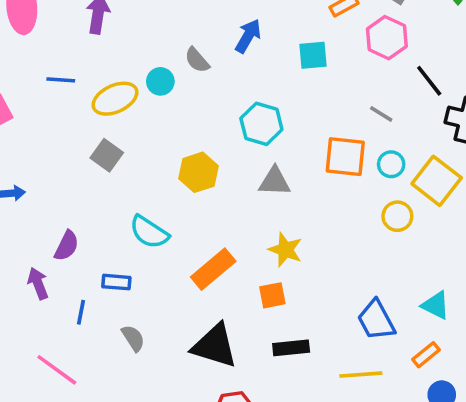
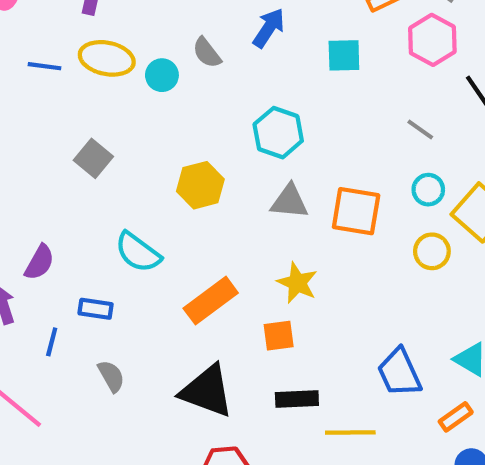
yellow ellipse: (115, 99) -> (107, 58), moved, turned 33
orange square: (345, 157) -> (356, 211), moved
yellow line: (361, 375) -> (350, 433), moved

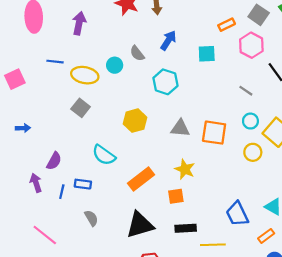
yellow ellipse: (107, 58) -> (85, 75), moved
cyan hexagon: (278, 133) -> (165, 82), moved
blue line: (52, 342) -> (62, 192), moved
black triangle: (207, 391) -> (140, 225), turned -36

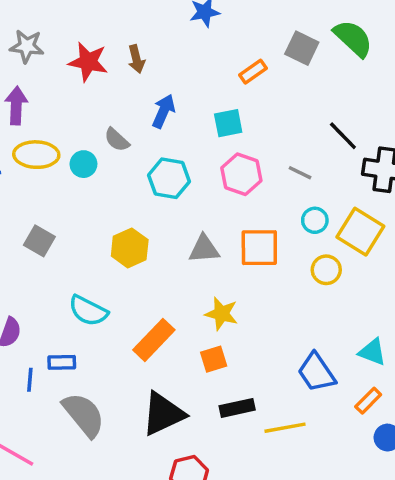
pink hexagon: (251, 45) -> (241, 174), moved
yellow ellipse: (85, 75) -> (36, 155), moved
gray semicircle: (91, 218) -> (84, 415), size x1.8

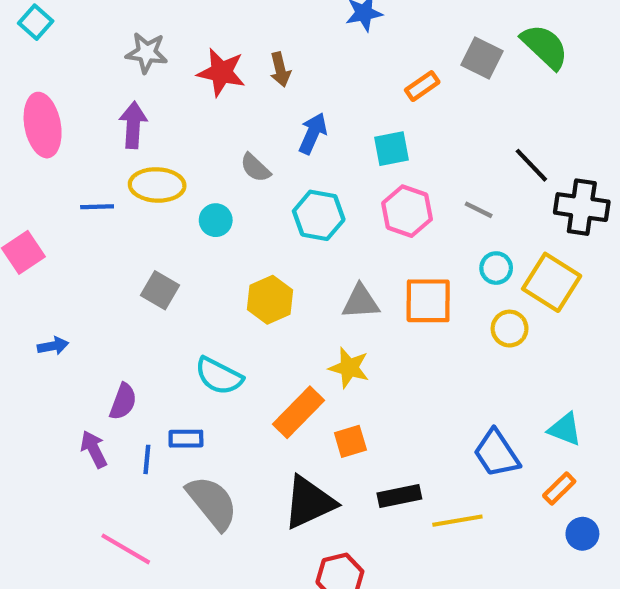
cyan circle: (83, 164) -> (216, 220), moved
yellow star: (222, 314) -> (349, 368), moved
orange square: (214, 359) -> (350, 441), moved

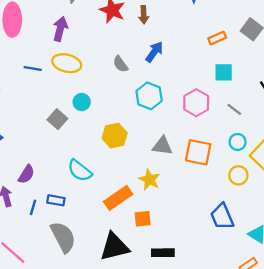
cyan square: (391, 149) -> (224, 72), moved
cyan circle: (216, 220) -> (82, 102), moved
blue trapezoid: (496, 453) -> (222, 217), moved

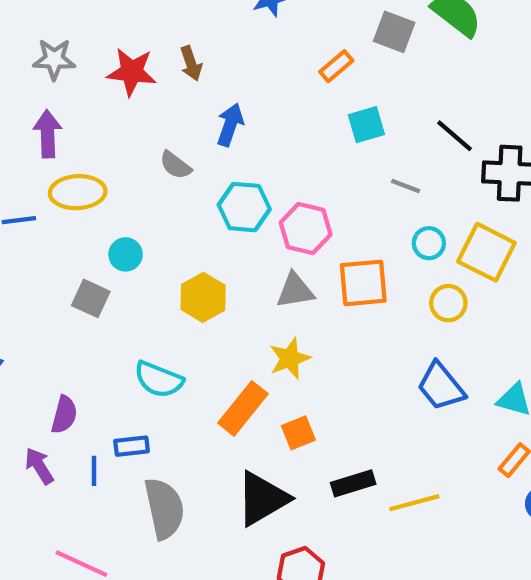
pink hexagon: (196, 103) -> (306, 228), moved
yellow star: (149, 180) -> (290, 358), turned -30
gray semicircle: (63, 237) -> (164, 508), turned 32

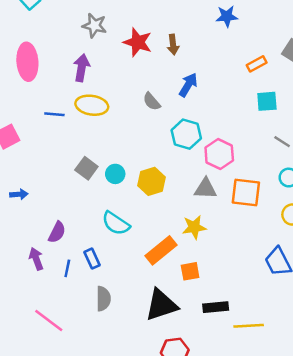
cyan circle: (126, 254) -> (115, 174), moved
blue rectangle: (132, 446) -> (92, 259), turned 60
gray semicircle: (164, 508) -> (103, 299), size x0.7

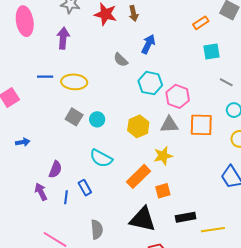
pink ellipse: (27, 62) -> (25, 21), moved
yellow ellipse: (92, 105) -> (74, 82), moved
yellow hexagon: (152, 181) -> (138, 126), moved
gray semicircle: (103, 299) -> (97, 229), moved
black triangle: (161, 305) -> (143, 219), turned 36

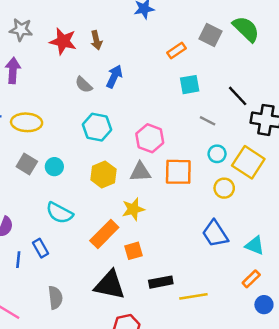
gray semicircle: (121, 60) -> (84, 85), moved
cyan hexagon: (150, 83) -> (97, 127), moved

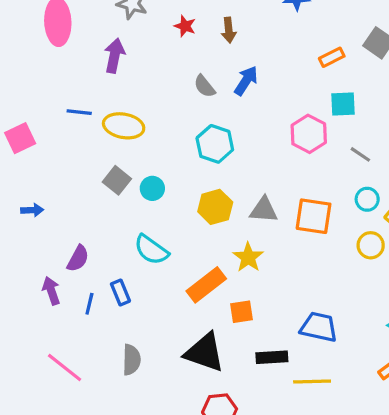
red star: (63, 41) -> (185, 26), size x0.6
pink hexagon: (150, 138) -> (309, 134), moved
yellow star: (133, 209) -> (248, 257), turned -30
blue trapezoid: (215, 234) -> (319, 327), moved, turned 128

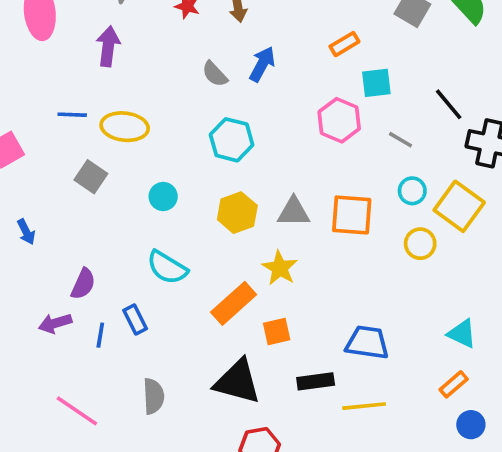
orange rectangle: (332, 57) -> (344, 44), moved
gray square: (117, 180) -> (91, 177), moved
blue arrow: (32, 210) -> (26, 232), turned 70
purple arrow: (51, 291) -> (55, 323), turned -84

